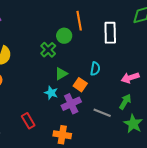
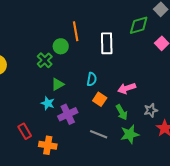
orange square: (80, 85) -> (100, 99), moved
green arrow: (125, 102) -> (122, 112), turned 119
gray line: (102, 113) -> (99, 134), moved
green star: (133, 124) -> (130, 134), turned 30
orange cross: (62, 135) -> (48, 145), moved

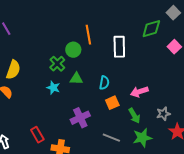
green triangle: (58, 84) -> (76, 79), moved, turned 32
orange square: (100, 99) -> (112, 103), turned 32
cyan star: (48, 103) -> (53, 88), moved

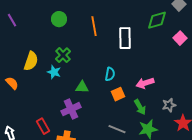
green circle: (73, 50) -> (59, 19), moved
yellow semicircle: (13, 70) -> (31, 61), moved
green triangle: (76, 79) -> (82, 87), moved
cyan star: (53, 88) -> (54, 72), moved
purple cross: (80, 118) -> (71, 109), moved

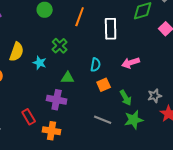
orange line: (94, 26) -> (80, 17), turned 30
green cross: (63, 55) -> (60, 46), moved
pink arrow: (145, 83) -> (131, 63), moved
purple cross: (71, 109) -> (57, 100), turned 36

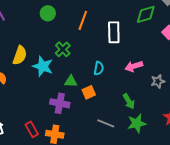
cyan star: (40, 63) -> (43, 66), size x1.5
orange square: (104, 85) -> (89, 92), moved
gray star: (155, 96) -> (158, 81), moved
red rectangle: (29, 117) -> (32, 129), moved

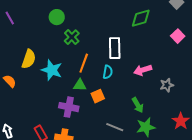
green diamond: (146, 14) -> (141, 18), moved
orange line: (83, 20) -> (84, 63), moved
white rectangle: (114, 32) -> (115, 48), moved
green cross: (63, 49) -> (72, 37), moved

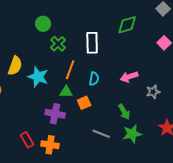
white rectangle: (115, 48) -> (92, 43), moved

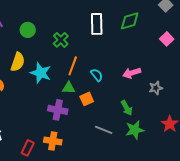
green circle: (43, 24) -> (28, 30), moved
white rectangle: (92, 43) -> (97, 24), moved
cyan semicircle: (94, 79) -> (97, 75), turned -48
red rectangle: (27, 140) -> (28, 148), moved, turned 56

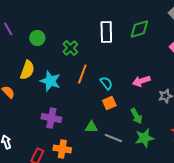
green triangle: (69, 88) -> (91, 127), moved
orange square: (87, 99) -> (109, 103), moved
purple cross: (58, 110) -> (51, 118), moved

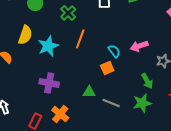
cyan star: (50, 81) -> (48, 46), turned 30
cyan semicircle: (106, 83) -> (114, 51), moved
green arrow: (136, 116) -> (147, 81), moved
orange cross: (62, 149) -> (60, 114), turned 30

